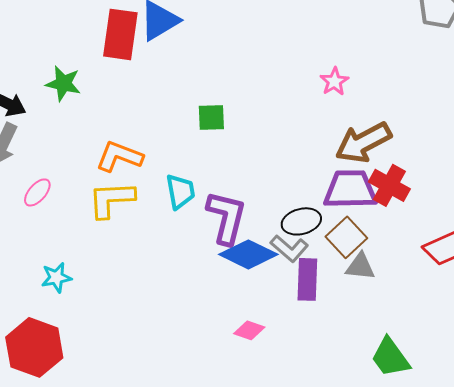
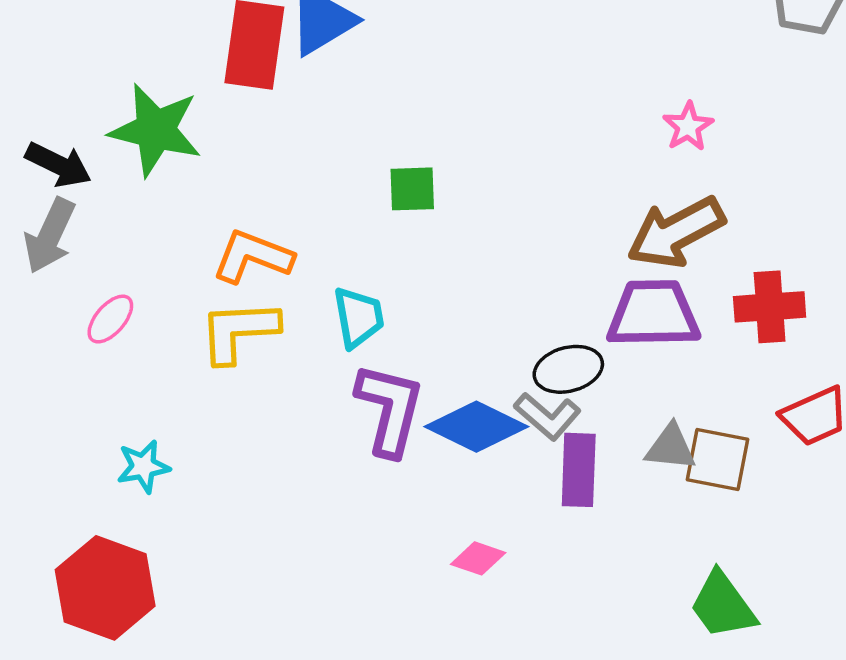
pink star: (334, 81) -> (688, 126), moved
green star: (63, 83) -> (155, 130), size x1.5
red cross: (389, 185) -> (770, 307), moved, turned -33
purple L-shape: (226, 217) -> (390, 409), moved
brown square: (346, 237) -> (718, 460), moved, turned -36

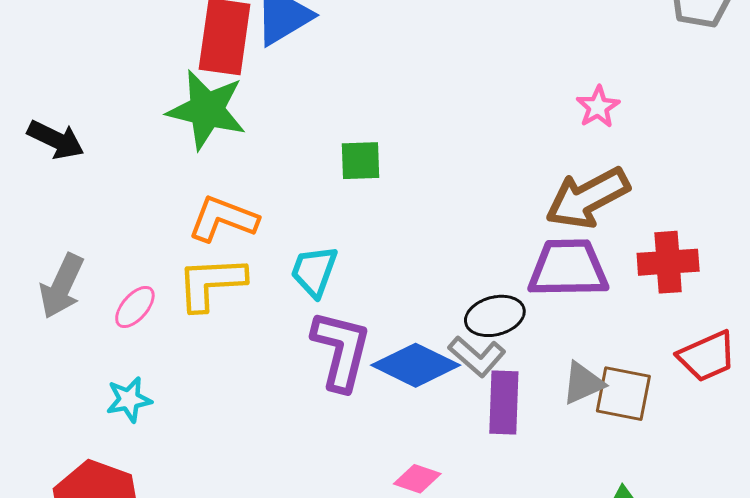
green star: (155, 130) -> (207, 110), moved
gray arrow: (50, 236) -> (62, 286), moved
cyan trapezoid: (358, 317) -> (314, 271), turned -150
pink ellipse: (110, 319) -> (135, 307), moved
gray triangle: (671, 447) -> (583, 383), turned -30

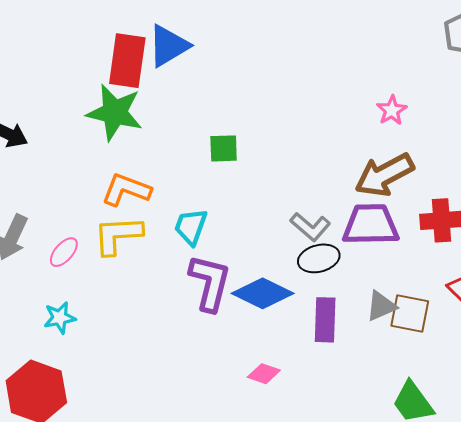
gray L-shape: (477, 356) -> (310, 227), moved

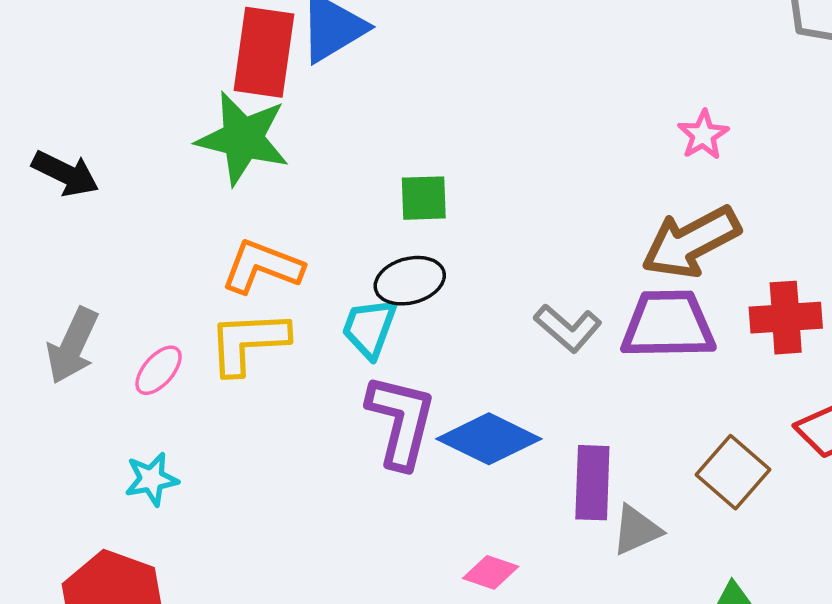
black ellipse: (319, 258) -> (410, 281), moved
gray triangle: (381, 306) -> (636, 530), moved
brown square: (410, 313) -> (733, 472), turned 30

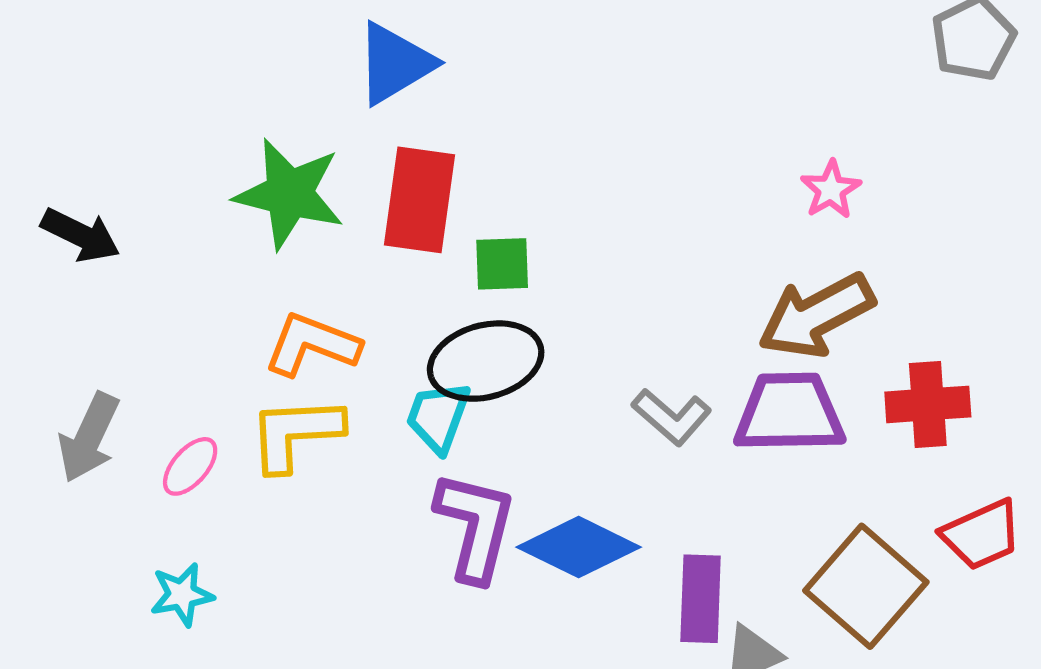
red rectangle: (264, 52) -> (419, 200), moved
black ellipse: (410, 281) -> (486, 361), size x1.4
brown square: (733, 472) -> (866, 586), size x1.4

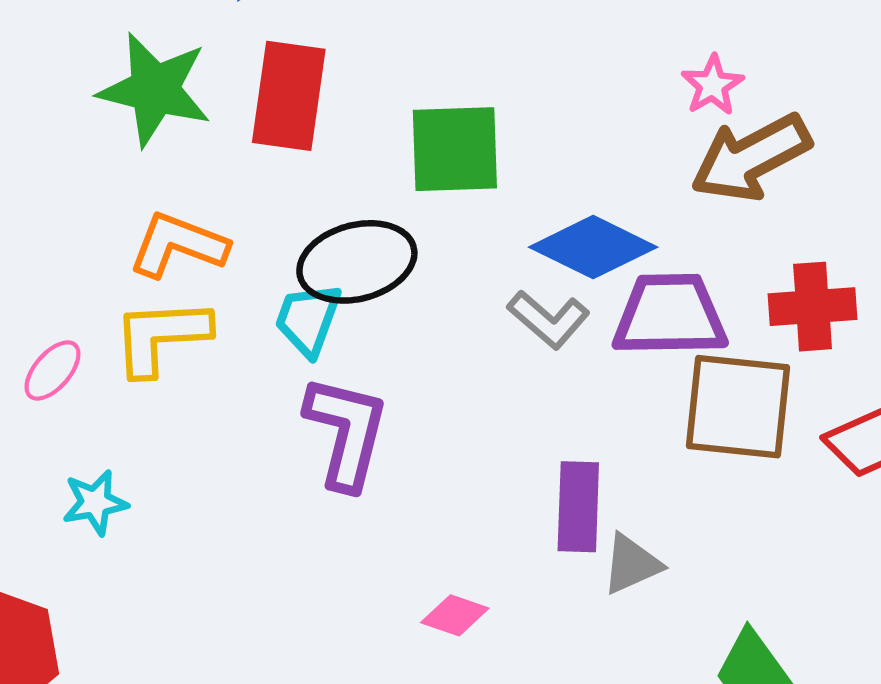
green square: (502, 264) -> (455, 149), moved, size x1.6
brown arrow: (816, 316) -> (751, 158), moved
blue diamond: (579, 547) -> (593, 247), moved
brown square: (866, 586) -> (738, 407), moved, turned -35
cyan star: (182, 595) -> (95, 502), moved

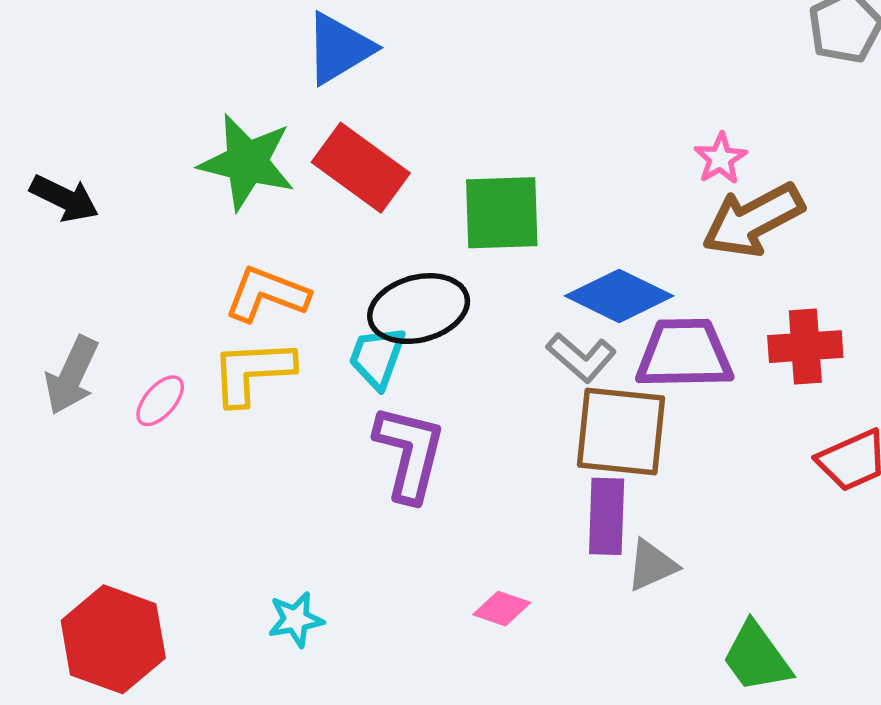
red rectangle: (289, 96) -> (361, 168), turned -62
brown square: (738, 407) -> (621, 431), moved
cyan star: (95, 502) -> (296, 619), moved

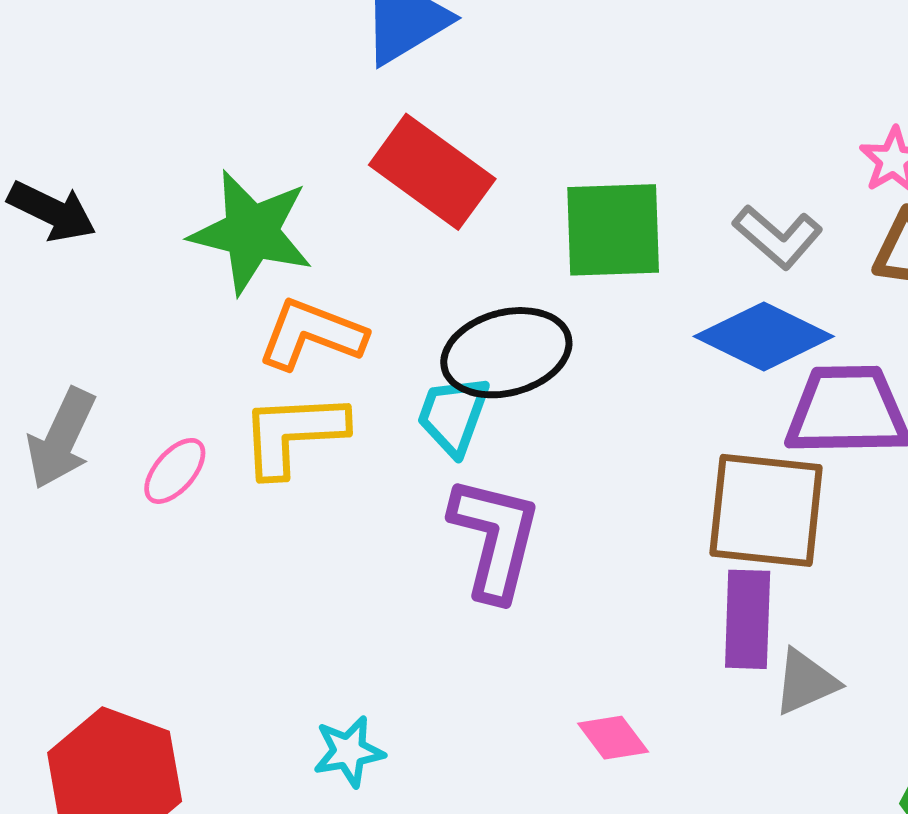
green star: (247, 162) -> (251, 232), moved
gray L-shape: (581, 357) -> (778, 237), moved
pink diamond: (502, 609) -> (613, 738), turned 34

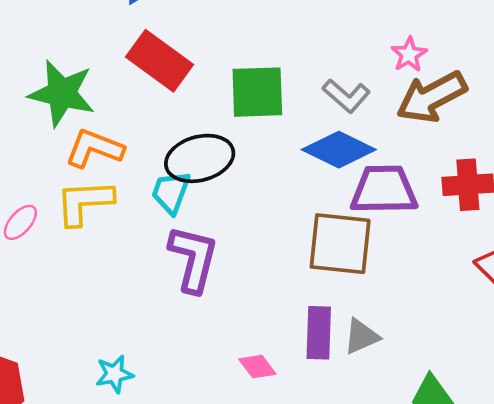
purple rectangle: (748, 619) -> (319, 333), moved

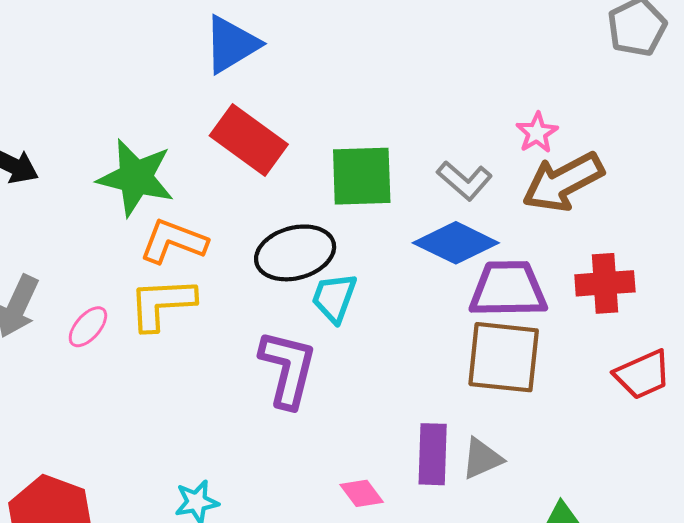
cyan trapezoid: (171, 192) -> (334, 298), moved
brown square: (340, 244) -> (504, 357), moved

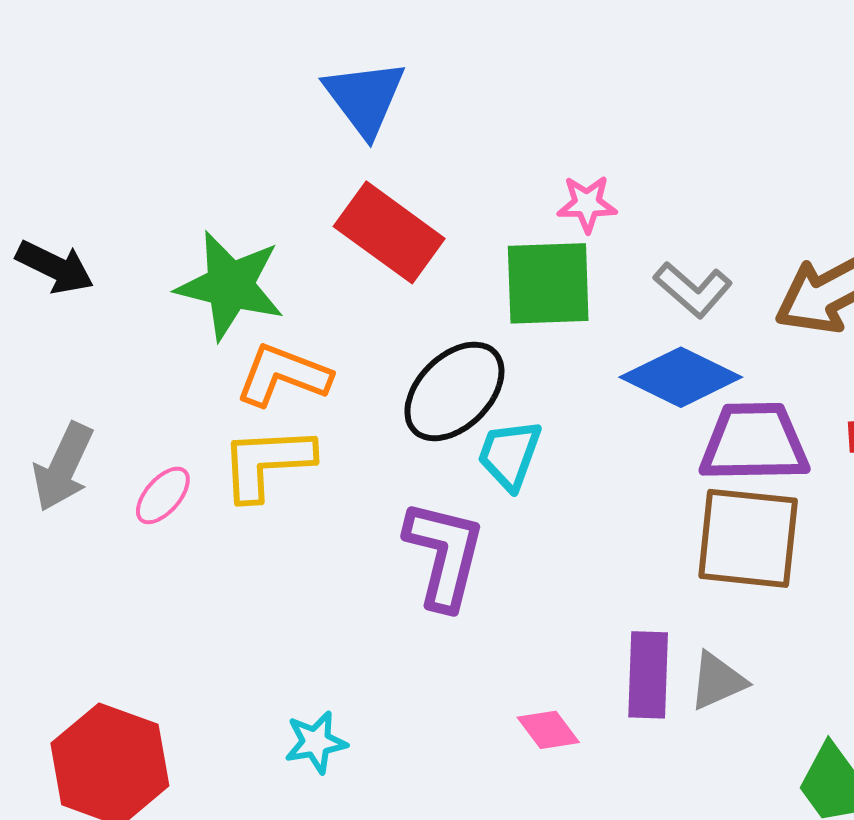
blue triangle: (231, 44) -> (365, 98), turned -36
pink star: (537, 133) -> (587, 204), moved, turned 30
black ellipse: (295, 253) -> (454, 391), turned -30

